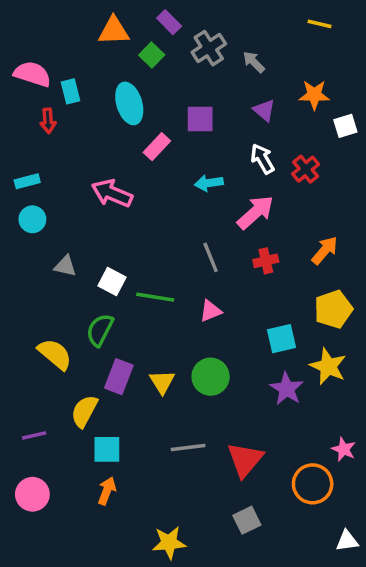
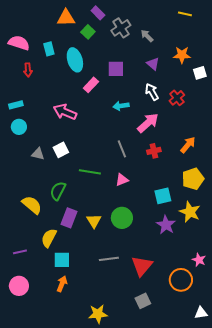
cyan rectangle: (70, 91) -> (49, 49), moved
white square: (112, 282) -> (61, 150), moved, turned 35

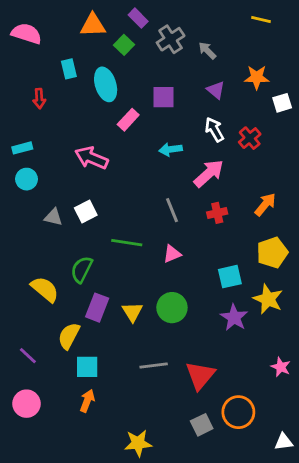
pink semicircle: (19, 43) -> (26, 34), moved
purple line: (20, 252) -> (28, 356), turned 56
orange circle: (181, 280) -> (238, 412), moved

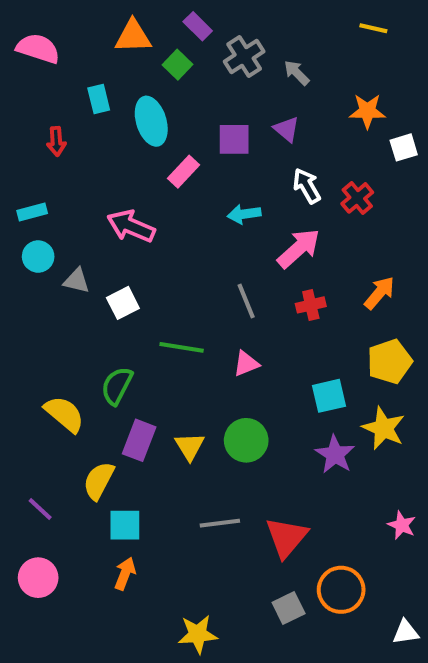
purple triangle: (216, 90) -> (287, 129), moved
gray triangle: (53, 217) -> (76, 281), moved

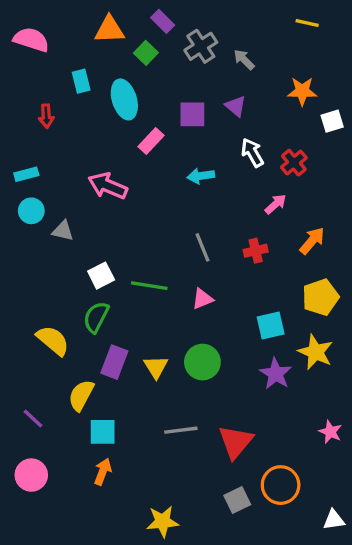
pink arrow: (299, 248) -> (276, 204), moved, size x0.6
white square: (123, 303) -> (101, 276), moved

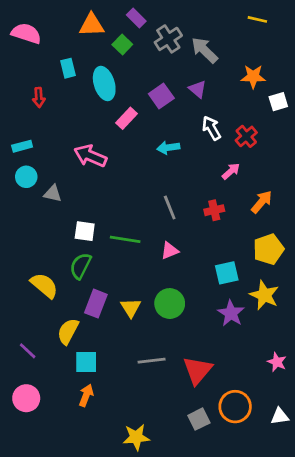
gray arrow: (244, 60) -> (204, 50), size x1.5
purple square: (192, 114) -> (161, 96), turned -35
white square: (101, 276) -> (85, 231), turned 35
white triangle: (334, 520) -> (280, 416), moved

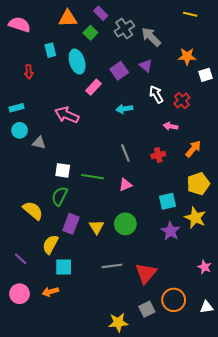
pink arrow: (231, 171) -> (171, 126), turned -128
orange arrow: (86, 395) -> (50, 292), moved, turned -126
yellow star: (136, 437) -> (118, 322), moved

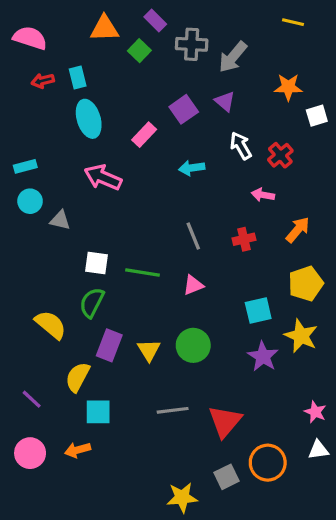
gray cross: (124, 29) -> (192, 44), turned 36
gray arrow: (151, 37) -> (233, 57), turned -95
cyan ellipse: (77, 62) -> (89, 119), moved
red arrow: (29, 72) -> (43, 81), moved, turned 80
white triangle: (207, 307) -> (318, 450), moved

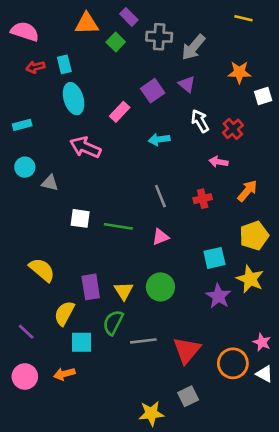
cyan rectangle: (25, 166) -> (22, 125), moved
green semicircle: (92, 303) -> (113, 323), moved
purple rectangle: (109, 345) -> (91, 287), turned -30
white triangle: (318, 450) -> (265, 374), turned 36
orange circle: (268, 463) -> (233, 363), moved

